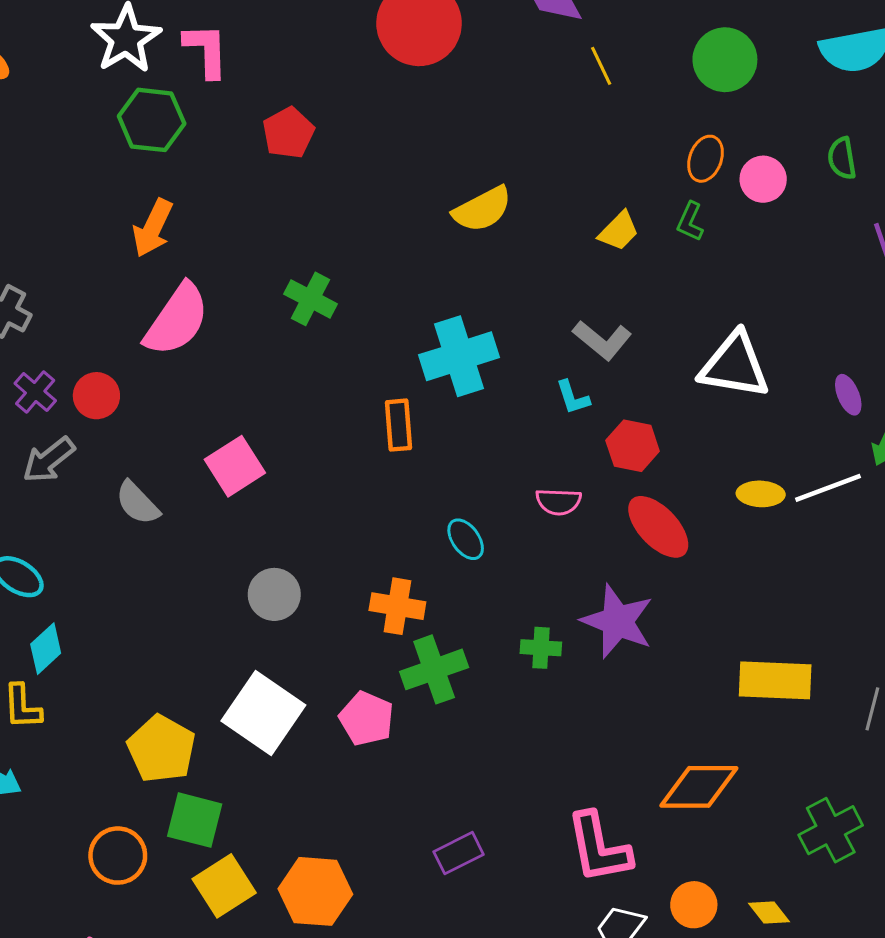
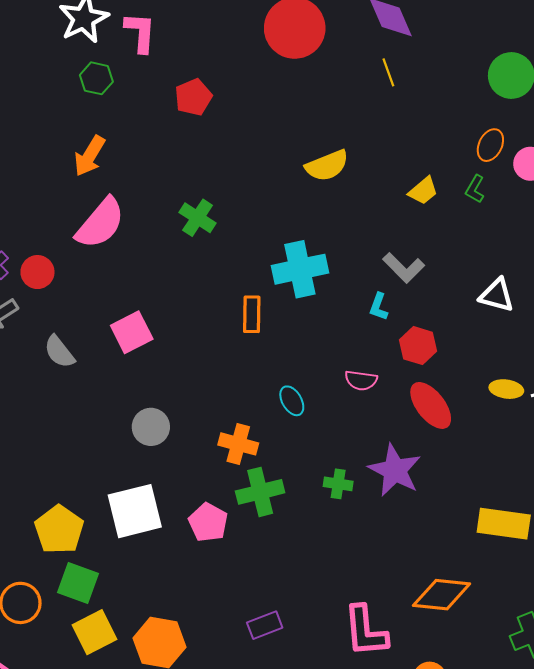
yellow line: (601, 66) -> (388, 72), moved
green hexagon: (152, 120) -> (96, 78), size x0.7
white triangle: (735, 365) -> (497, 295), size x0.7
cyan L-shape: (573, 397) -> (379, 307), turned 32
white square: (263, 713) -> (135, 511), turned 36

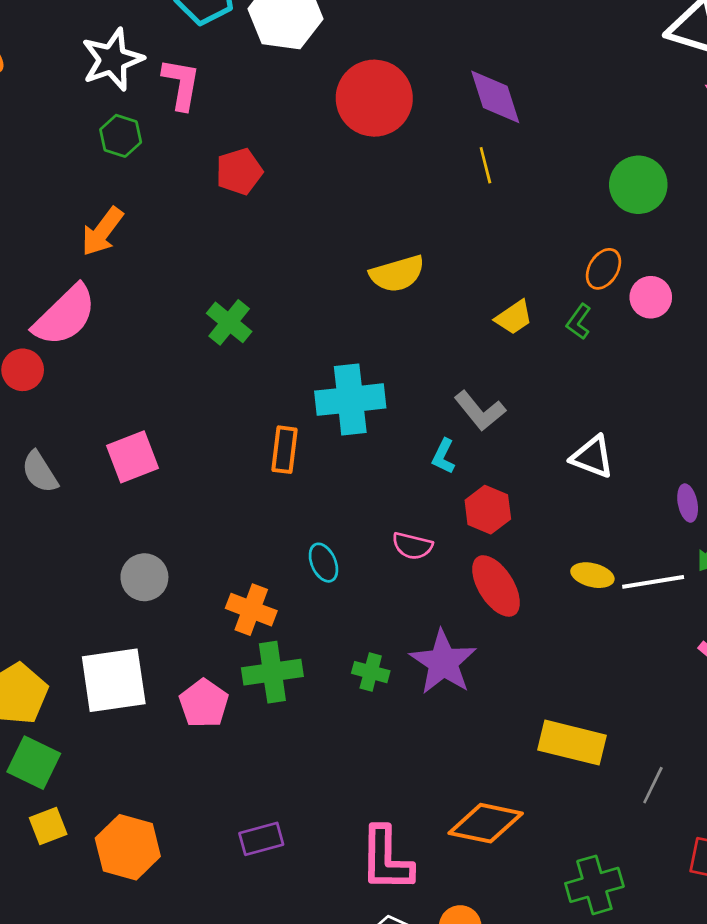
pink semicircle: (100, 223) -> (65, 315), moved
yellow square: (95, 632) -> (48, 826), size x0.7

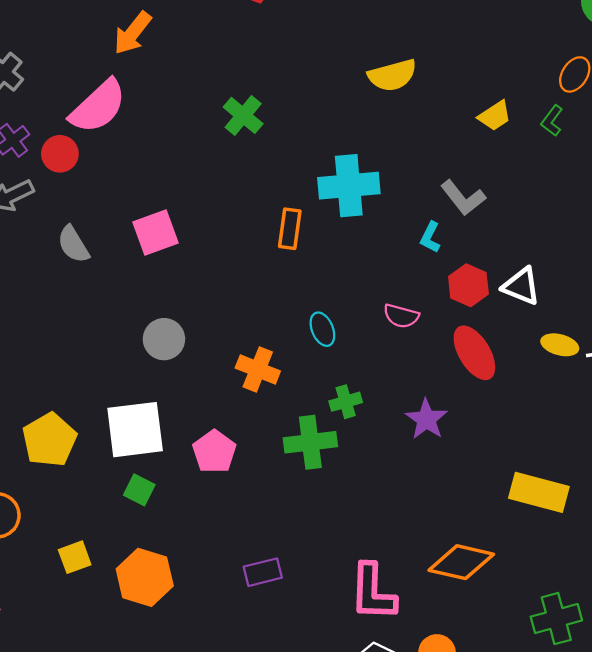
white triangle: (592, 457) -> (521, 286), moved
purple star: (443, 662) -> (426, 419), size x0.7
green cross: (272, 672) -> (310, 442), moved
green cross: (371, 672) -> (346, 402), moved, turned -32
green square: (34, 763) -> (139, 490), moved, size x0.7

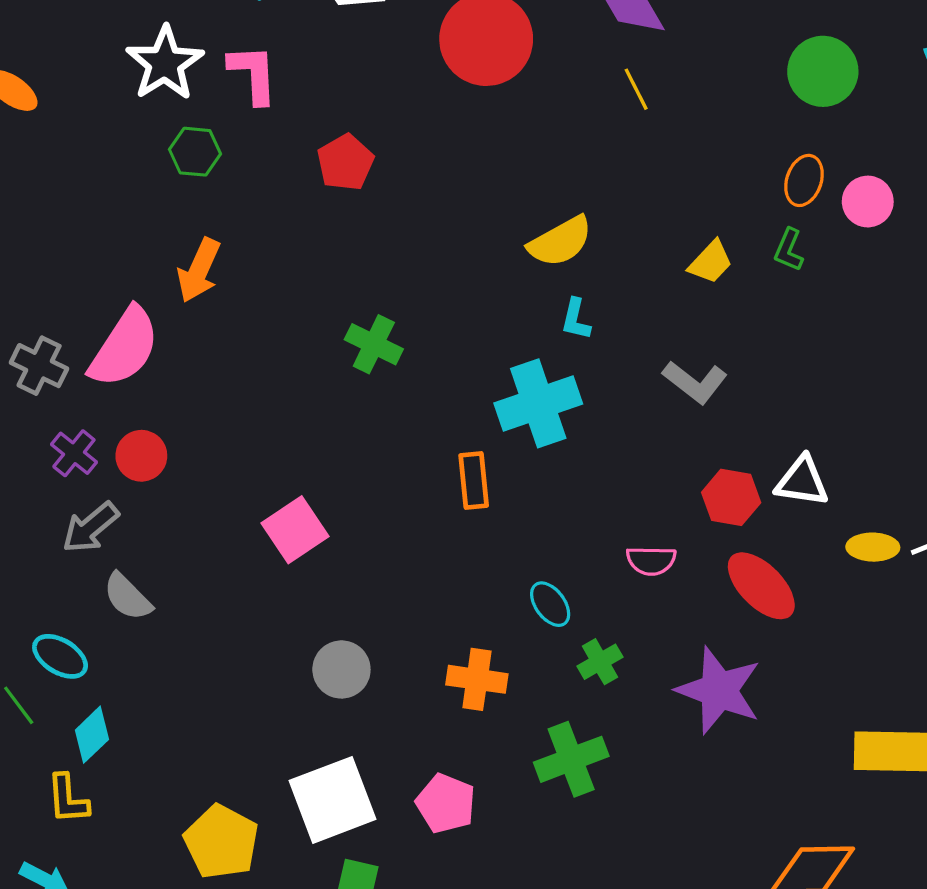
pink semicircle: (98, 106) -> (124, 347), moved
cyan L-shape: (430, 237) -> (576, 319), moved
gray semicircle: (73, 244) -> (128, 597), moved
green cross: (346, 402) -> (600, 662), moved
purple star: (426, 419) -> (719, 690), size x1.5

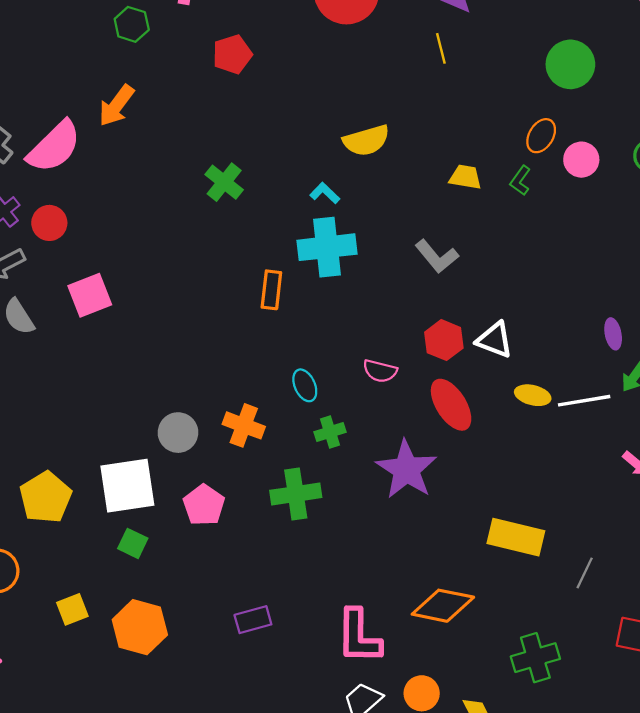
yellow trapezoid: (711, 262) -> (465, 177), turned -136
cyan L-shape: (576, 319) -> (325, 193), moved, turned 108
pink square: (295, 530) -> (90, 295), moved
gray circle: (341, 669) -> (178, 433), moved

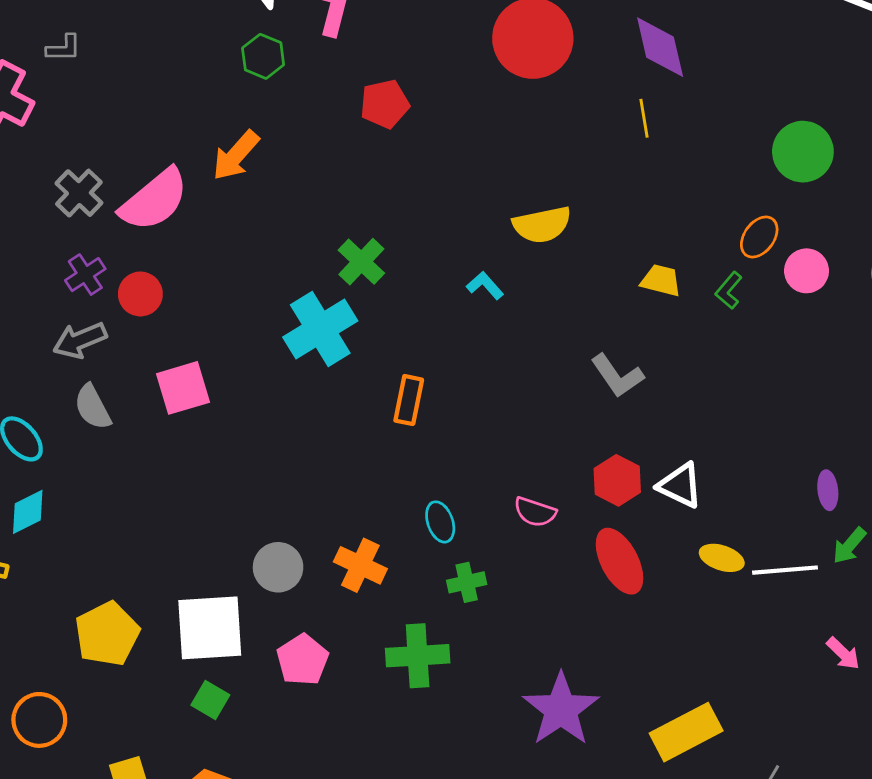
cyan cross: (327, 247) -> (320, 329), moved, turned -30
purple star: (406, 469) -> (561, 709), moved
yellow rectangle: (516, 537) -> (686, 732), turned -46

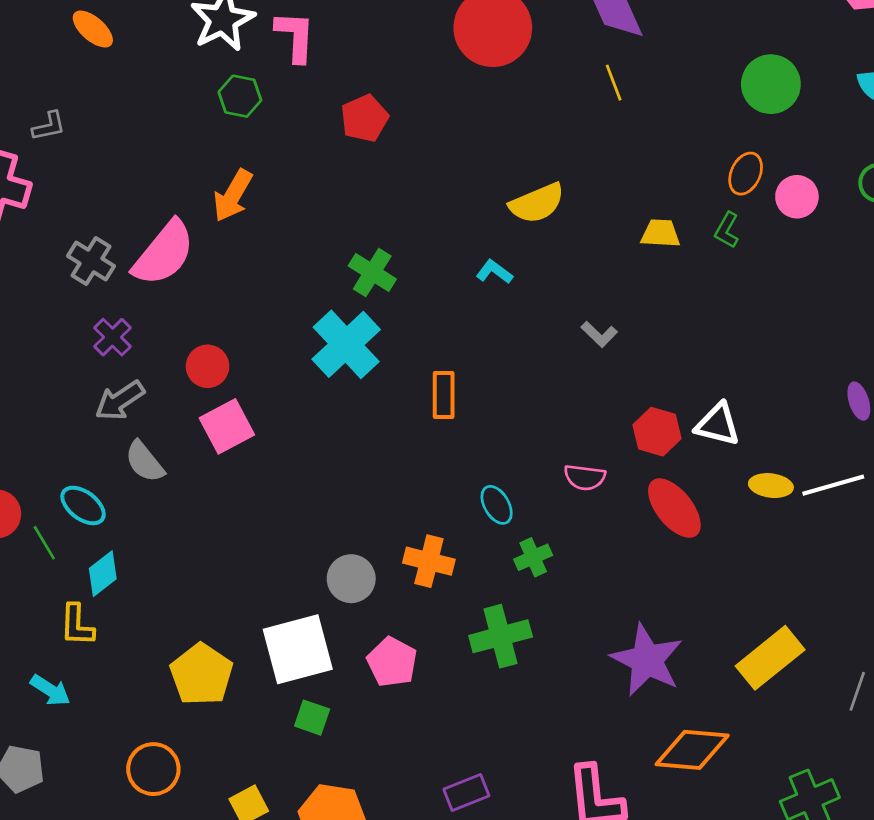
red circle: (140, 294) -> (208, 366), moved
gray L-shape: (617, 376) -> (599, 334), moved, size x0.7

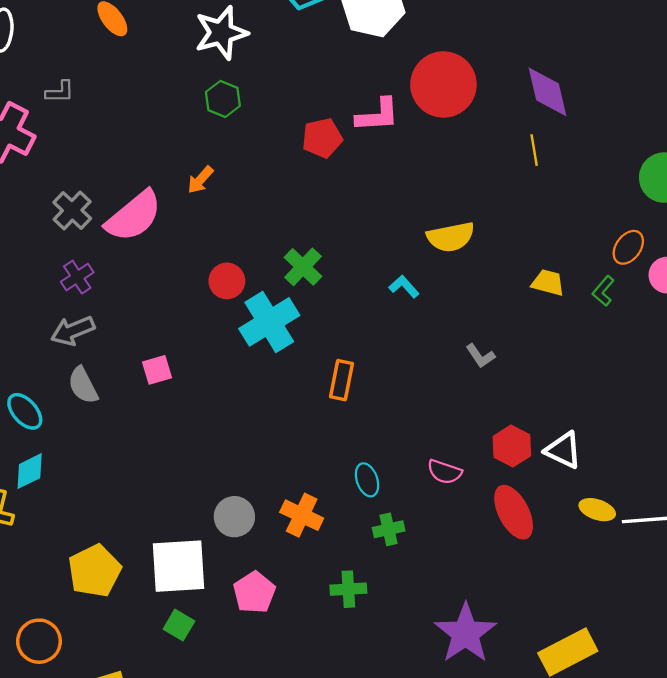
pink L-shape: (295, 36) -> (378, 115), moved, turned 72
orange arrow: (233, 195) -> (200, 180), size x0.7
red circle: (208, 366) -> (227, 281), moved
pink square: (227, 426) -> (157, 370), size x0.7
green cross: (501, 636) -> (348, 589), size x0.7

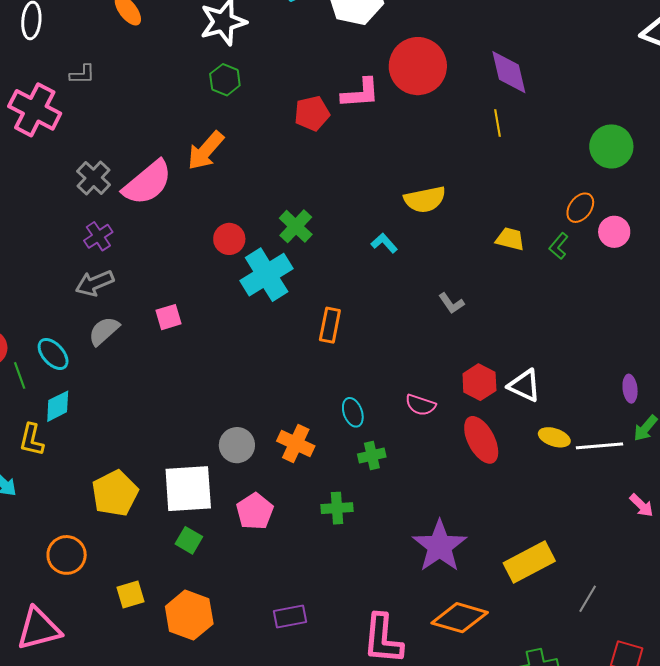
orange arrow: (200, 180) -> (206, 151), size x1.6
gray semicircle: (83, 385) -> (104, 331), turned 76

